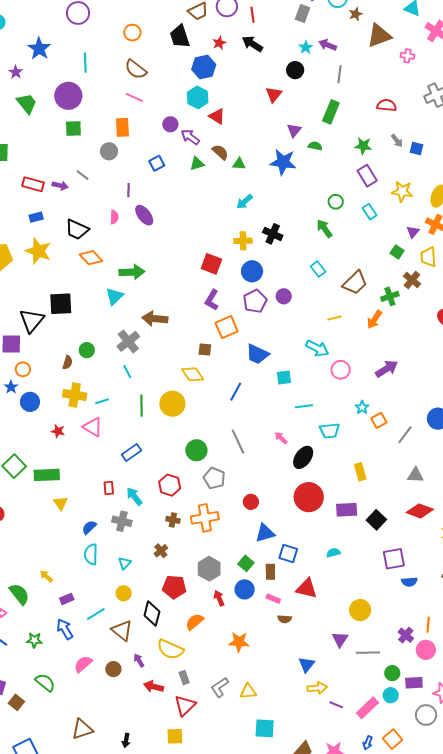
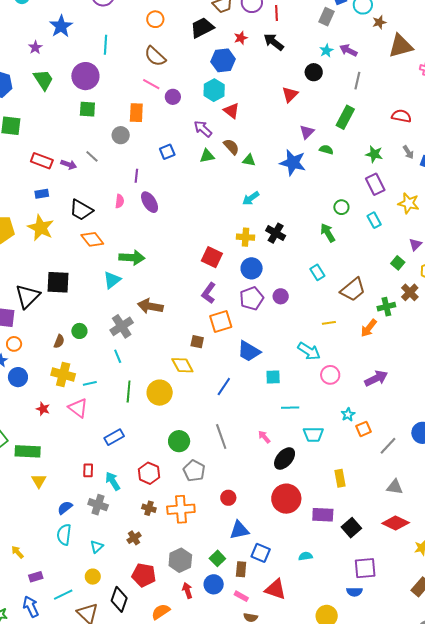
black trapezoid: (180, 36) -> (202, 28), turned 75
purple circle: (170, 124) -> (173, 97), moved
blue semicircle: (409, 582) -> (354, 592), moved

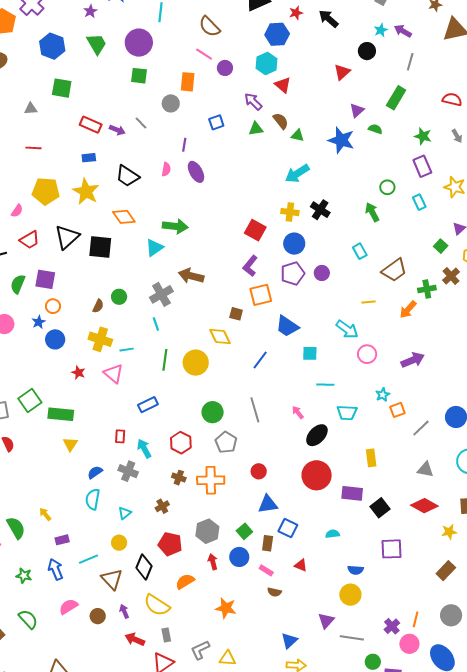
cyan arrow: (251, 198) -> (297, 174), size x1.4
orange diamond: (92, 239) -> (124, 217), moved
black triangle: (28, 296) -> (67, 237), moved
red triangle: (275, 589) -> (301, 565), size x0.6
blue semicircle: (354, 592) -> (356, 570), moved

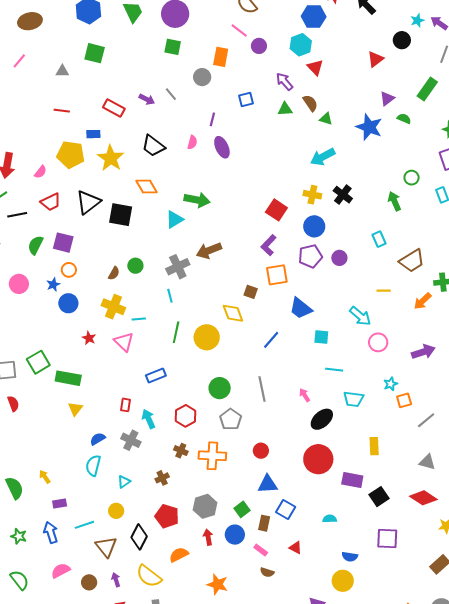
red rectangle: (91, 125) -> (114, 108), moved
blue rectangle: (89, 158) -> (93, 134), moved
brown arrow: (191, 276) -> (209, 250), turned -40

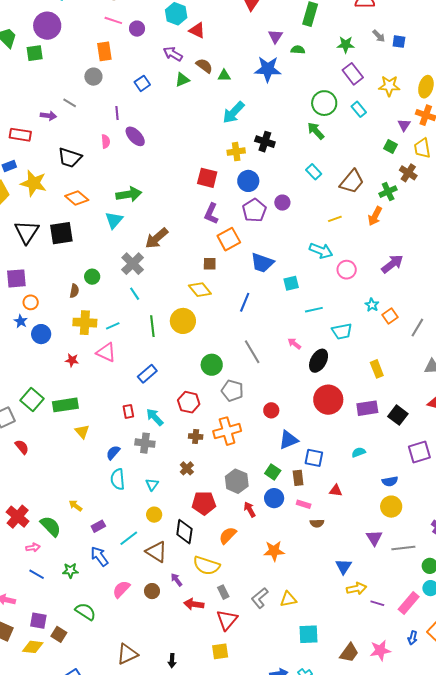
green square: (173, 47) -> (35, 53), moved
green circle: (412, 178) -> (324, 103), size x1.6

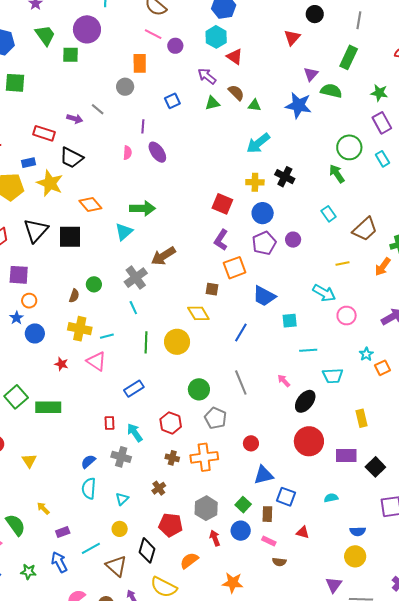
green semicircle: (298, 50) -> (331, 91), size x1.5
black trapezoid: (70, 158) -> (71, 158), moved
yellow triangle: (82, 432) -> (29, 461), moved

